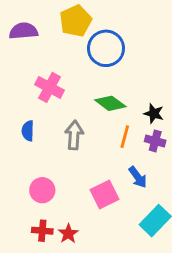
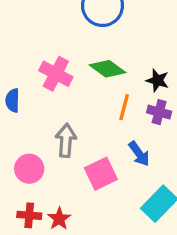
pink cross: (50, 87) -> (56, 74), moved
gray arrow: (74, 135) -> (66, 140), moved

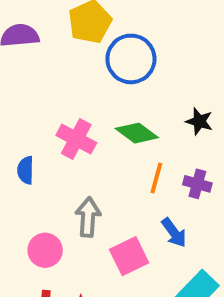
black star: (157, 80) -> (199, 121), moved

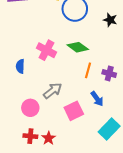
black star: (199, 121) -> (110, 20), moved
gray arrow: (88, 217) -> (53, 91), turned 48

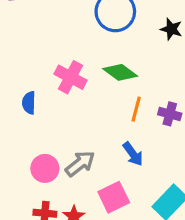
gray arrow: (53, 91) -> (80, 164), moved
blue arrow: (97, 99) -> (133, 154), moved
pink square: (74, 111) -> (114, 197), moved

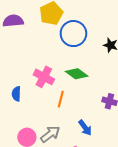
orange line: (136, 109) -> (61, 99), moved

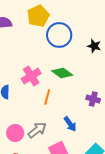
pink cross: (44, 77) -> (31, 76), turned 30

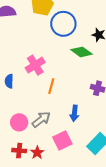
green diamond: (62, 73) -> (81, 52), moved
blue arrow: (70, 124) -> (74, 113), turned 42

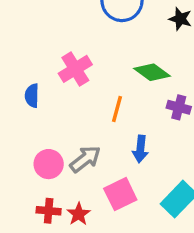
green diamond: (81, 52) -> (152, 72), moved
orange line: (51, 86) -> (117, 109), moved

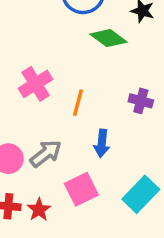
pink cross: (75, 69) -> (36, 84), moved
green diamond: (152, 72) -> (109, 38), moved

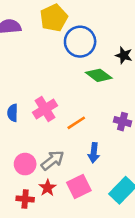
orange line: (78, 103) -> (76, 123), turned 42
red star: (39, 210) -> (48, 188), moved

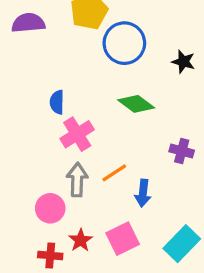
green diamond: (99, 75) -> (136, 104), moved
blue semicircle: (13, 113) -> (57, 102), moved
orange line: (76, 123) -> (114, 173), moved
gray arrow: (53, 160) -> (77, 180), moved, turned -50

